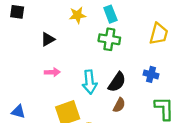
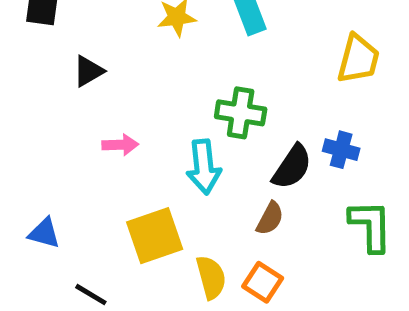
black triangle: (48, 39) -> (88, 71), moved
green cross: (109, 39) -> (241, 113), moved
black semicircle: (117, 82) -> (292, 167), moved

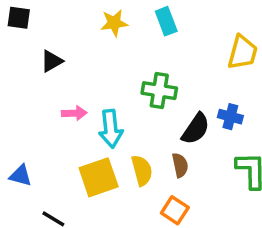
cyan arrow: (204, 167) -> (111, 129), moved
brown semicircle: (270, 218) -> (180, 165), turned -40
yellow semicircle: (211, 277) -> (142, 170), moved

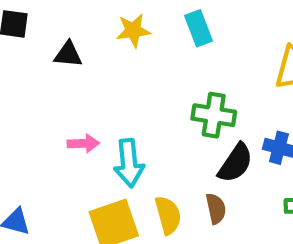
black triangle: (52, 61) -> (68, 54), moved, turned 35
green cross: (159, 91) -> (214, 115), moved

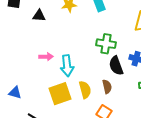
black semicircle: (235, 163) -> (116, 66), turned 126

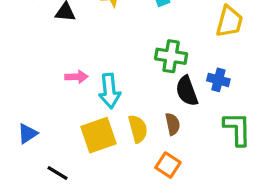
blue triangle: (15, 93) -> (28, 134), turned -48

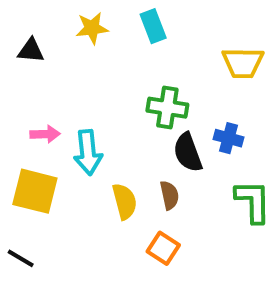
yellow trapezoid: (229, 22) -> (243, 63), turned 76
yellow square: (99, 135) -> (35, 191), moved, turned 33

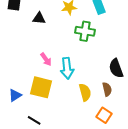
green cross: (167, 108) -> (85, 31), moved
pink arrow: (45, 134) -> (46, 59), turned 56

